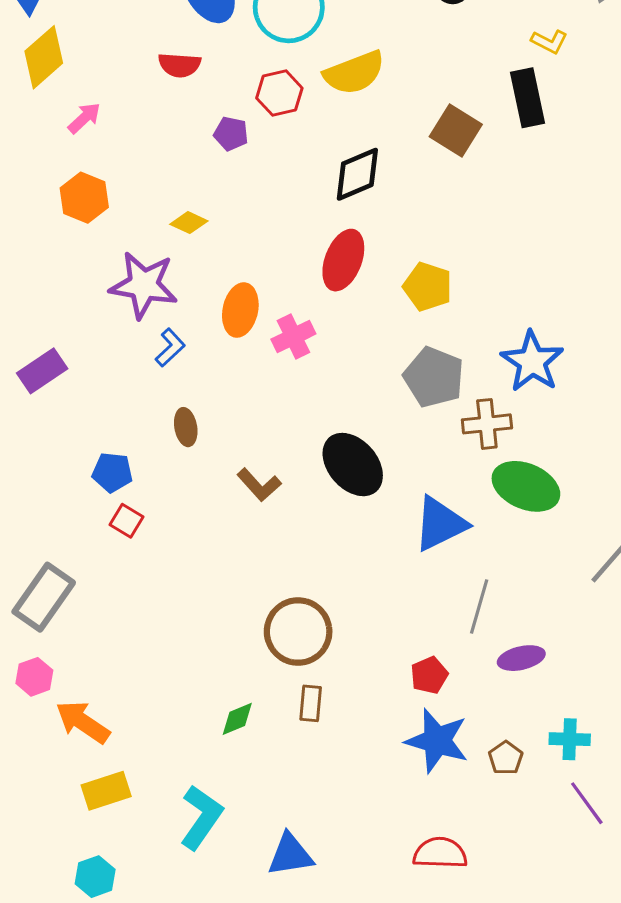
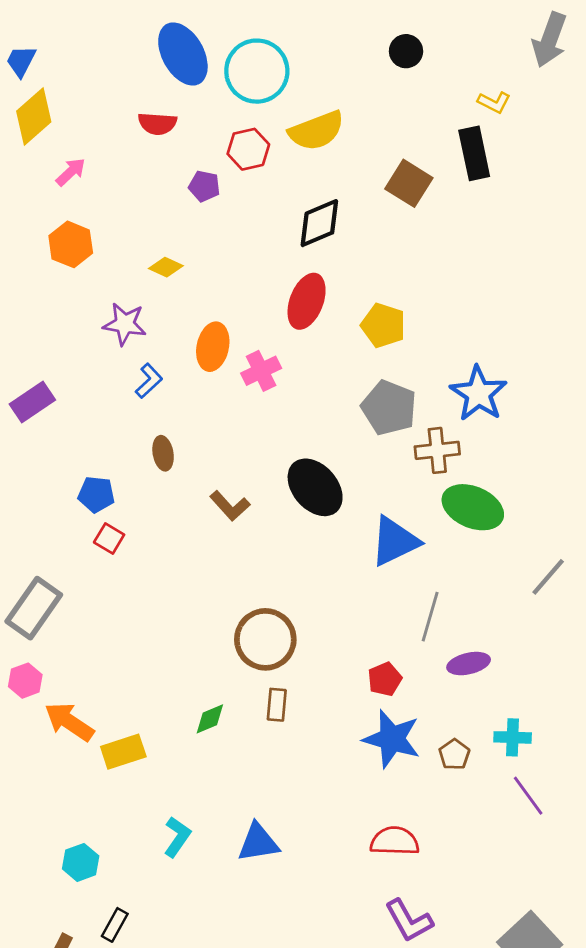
purple star: (144, 285) -> (125, 324), size x0.7
yellow rectangle: (106, 791) -> (123, 752), moved
cyan L-shape: (201, 817) -> (177, 837), moved, size x0.7

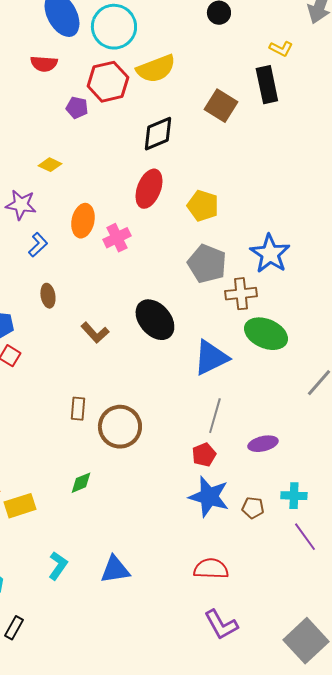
red hexagon: (248, 149) -> (108, 82), size x1.4
gray line: (430, 617) -> (215, 416), moved
brown rectangle: (277, 705) -> (78, 409), moved
brown pentagon: (454, 754) -> (253, 508), turned -30

